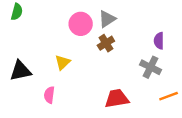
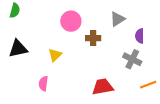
gray triangle: (107, 19) -> (117, 19), moved
brown cross: (106, 43) -> (93, 38), turned 32
black triangle: (20, 71) -> (18, 49), moved

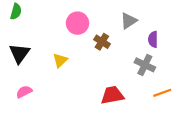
brown cross: (93, 38) -> (102, 42), turned 32
black triangle: (18, 49) -> (19, 53), turned -42
pink semicircle: (43, 84) -> (24, 92), moved, turned 56

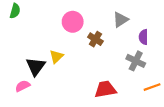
black triangle: (19, 53) -> (36, 66), moved

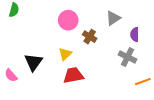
yellow triangle: (56, 57) -> (65, 54), moved
pink semicircle: (23, 86) -> (11, 75), moved, turned -104
red trapezoid: (105, 89) -> (73, 75), moved

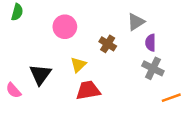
pink circle: (68, 20) -> (65, 27), moved
purple semicircle: (135, 34) -> (150, 43), moved

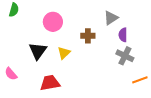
brown cross: (108, 44) -> (88, 36), turned -32
black triangle: (40, 74) -> (38, 51), moved
red trapezoid: (88, 90) -> (50, 83), moved

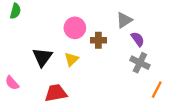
pink circle: (53, 22) -> (75, 28), moved
purple semicircle: (123, 35) -> (138, 39), turned 144
orange line: (140, 80) -> (157, 90), turned -42

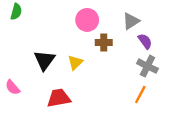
pink circle: (75, 28) -> (87, 20), moved
orange line: (157, 90) -> (140, 94), moved

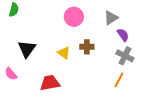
brown cross: (104, 42) -> (87, 47), moved
black triangle: (45, 60) -> (27, 49), moved
yellow triangle: (75, 63) -> (64, 53), turned -40

